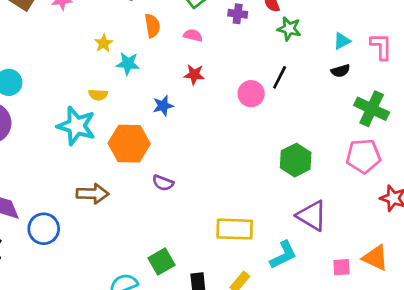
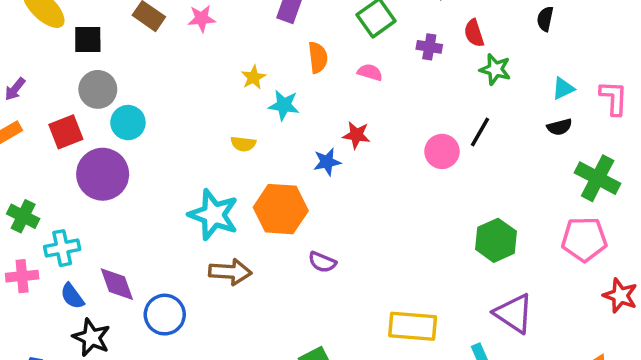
red star: (194, 75) -> (356, 135), moved
cyan star: (76, 126) -> (213, 215), moved

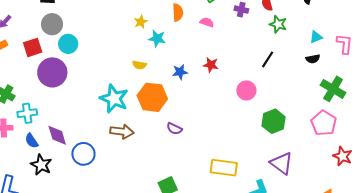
red star: (356, 135) -> (211, 65), moved
yellow semicircle: (243, 144) -> (139, 65), moved
pink circle: (442, 151) -> (246, 90), moved
pink pentagon: (584, 239) -> (324, 123), turned 30

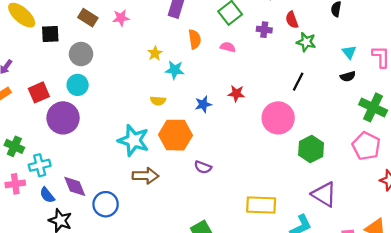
gray circle: (52, 24) -> (81, 54), moved
cyan triangle: (316, 37) -> (349, 52), turned -40
pink circle: (246, 90) -> (278, 118), size x1.5

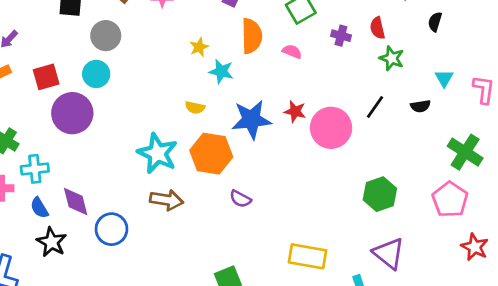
orange semicircle: (195, 39) -> (252, 36), size x1.4
black semicircle: (348, 76) -> (420, 106), moved
blue star: (203, 104) -> (251, 120), size x1.8
pink circle: (278, 118) -> (331, 128), moved

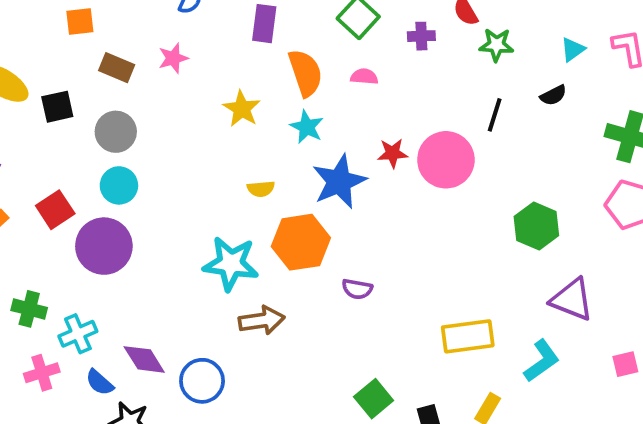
yellow star: (199, 47) -> (242, 109), size x1.4
cyan star: (221, 71) -> (307, 127), moved, turned 30
cyan triangle: (444, 78) -> (573, 49), turned 42

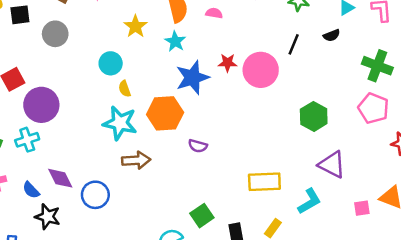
cyan circle: (119, 185) -> (111, 63), moved
yellow semicircle: (261, 189) -> (125, 89), moved, turned 70
cyan cross: (78, 334) -> (27, 140), moved

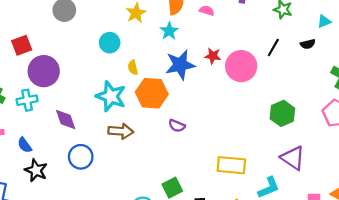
yellow semicircle: (125, 89) -> (133, 68), moved
purple diamond: (60, 178) -> (66, 119), moved

